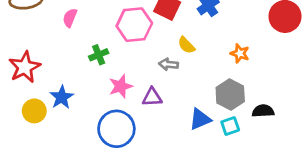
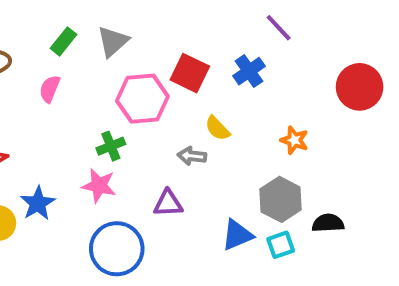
green cross: (99, 55) -> (111, 146), moved
pink star: (121, 86) -> (99, 186), moved, turned 30

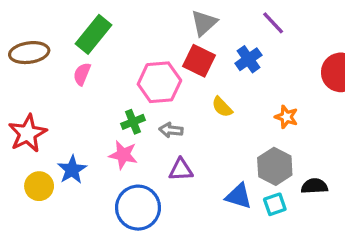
green rectangle: (63, 41) -> (93, 34), size x1.6
gray triangle: (113, 41) -> (204, 23), moved
gray arrow: (192, 156) -> (171, 130), moved
blue triangle: (237, 235) -> (239, 196), turned 40

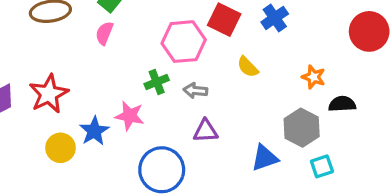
pink star: (123, 155) -> (130, 116), moved
black semicircle: (314, 186) -> (342, 104), moved
blue triangle: (239, 196) -> (265, 158), turned -36
cyan square: (275, 204) -> (322, 166), moved

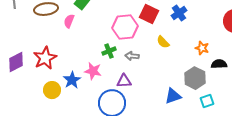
pink semicircle: (104, 33) -> (69, 21), moved
purple triangle: (206, 131) -> (124, 81), moved

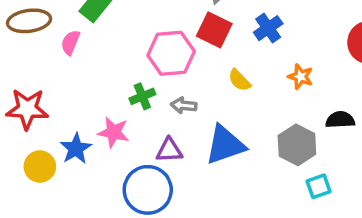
orange star: (202, 48) -> (301, 77), moved
red star: (45, 58) -> (27, 109), turned 30
blue triangle: (173, 96) -> (225, 145), moved, size x1.4

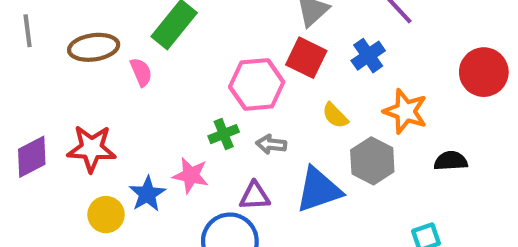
pink semicircle: (70, 42) -> (141, 72), turned 135
orange star: (301, 77) -> (405, 111), size x1.5
gray hexagon: (297, 145) -> (372, 161), moved

